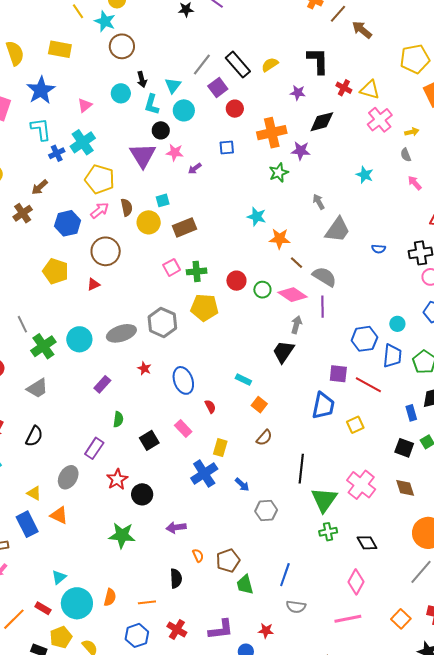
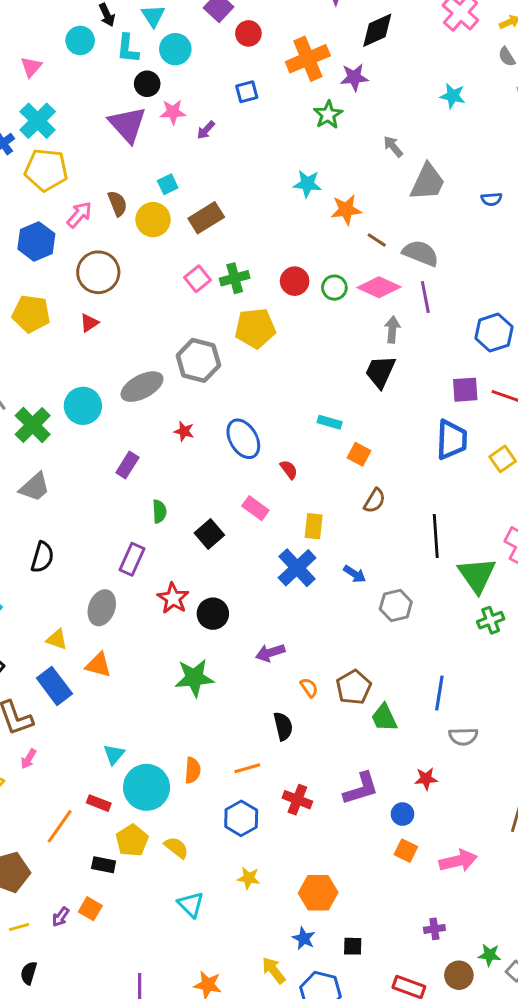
yellow pentagon: (100, 179) -> (46, 170), moved

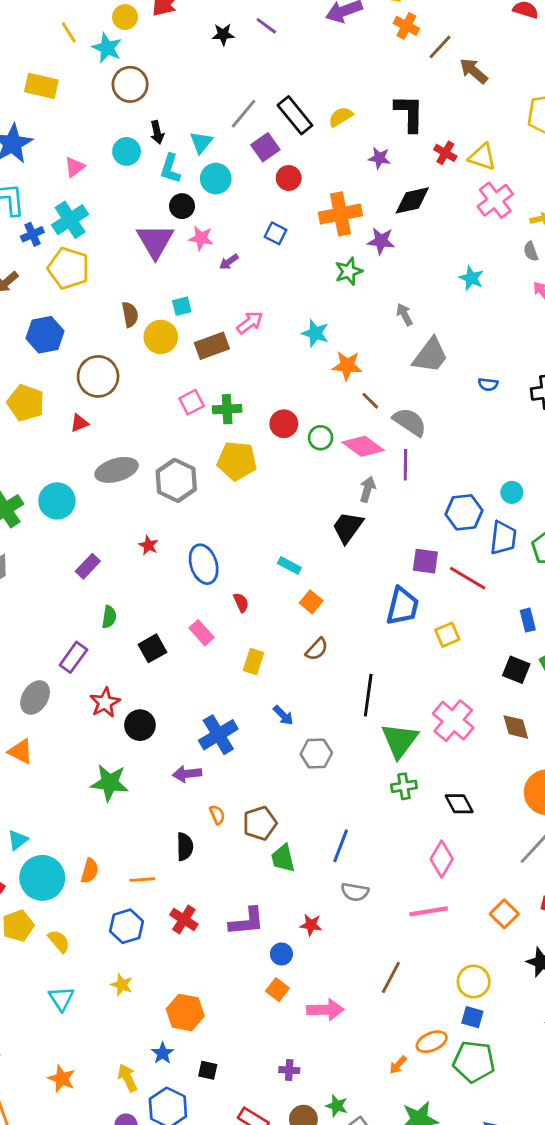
blue square: (247, 92) -> (275, 233), turned 30
pink arrow: (79, 215) -> (250, 323), moved
gray ellipse: (142, 387) -> (117, 470), moved
blue cross: (297, 568) -> (218, 735), moved

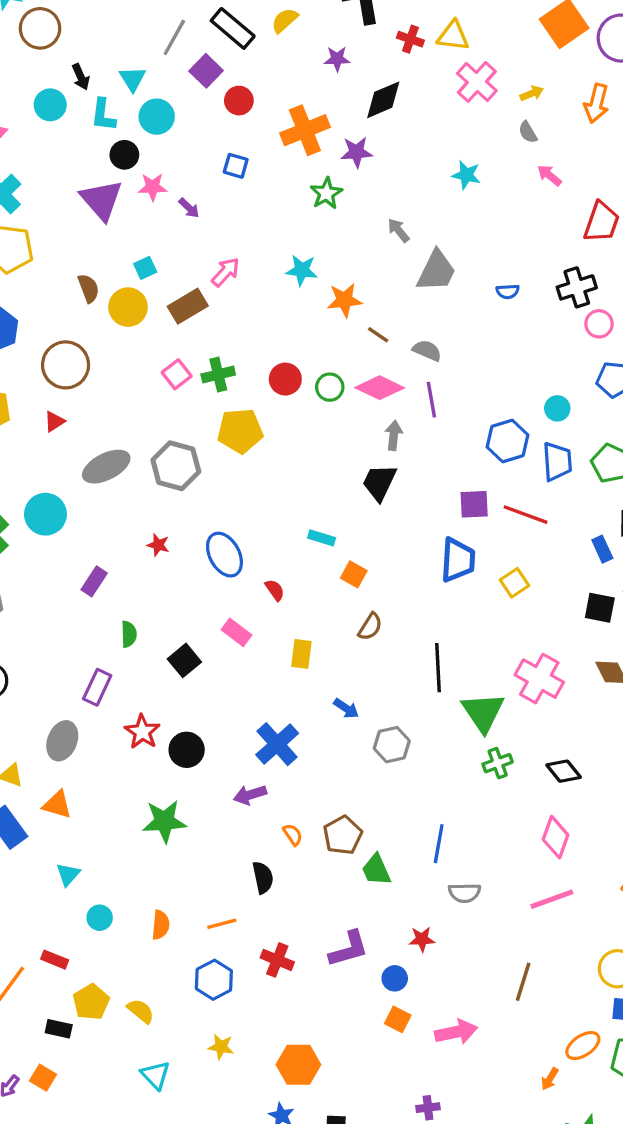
purple arrow: (229, 262) -> (189, 208), turned -90
gray semicircle: (410, 422) -> (427, 350), size x0.7
cyan triangle: (18, 840) -> (68, 874), moved
cyan circle: (42, 878) -> (100, 918), moved, size x0.5

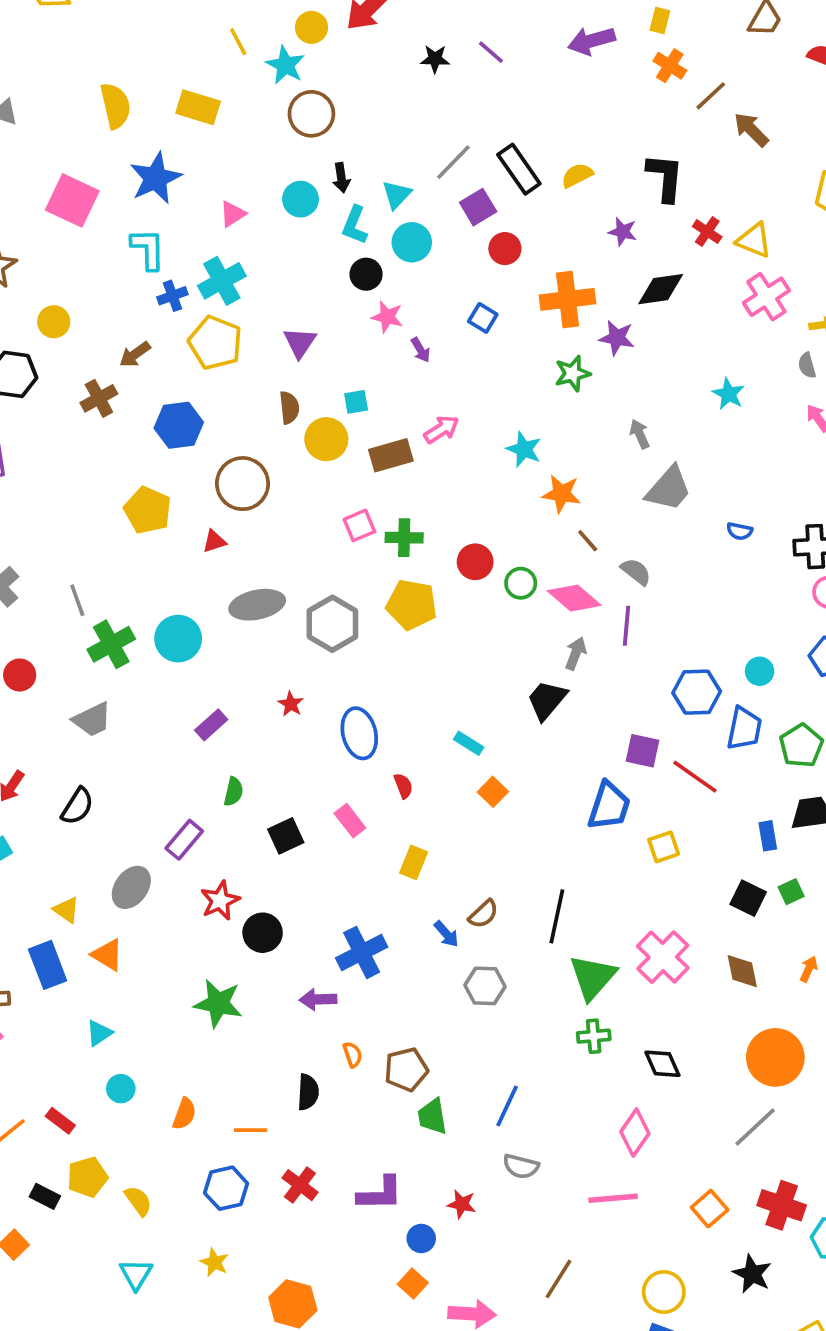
purple triangle: (101, 200) -> (300, 343), moved, size x0.7
brown semicircle: (370, 627) -> (483, 914), moved

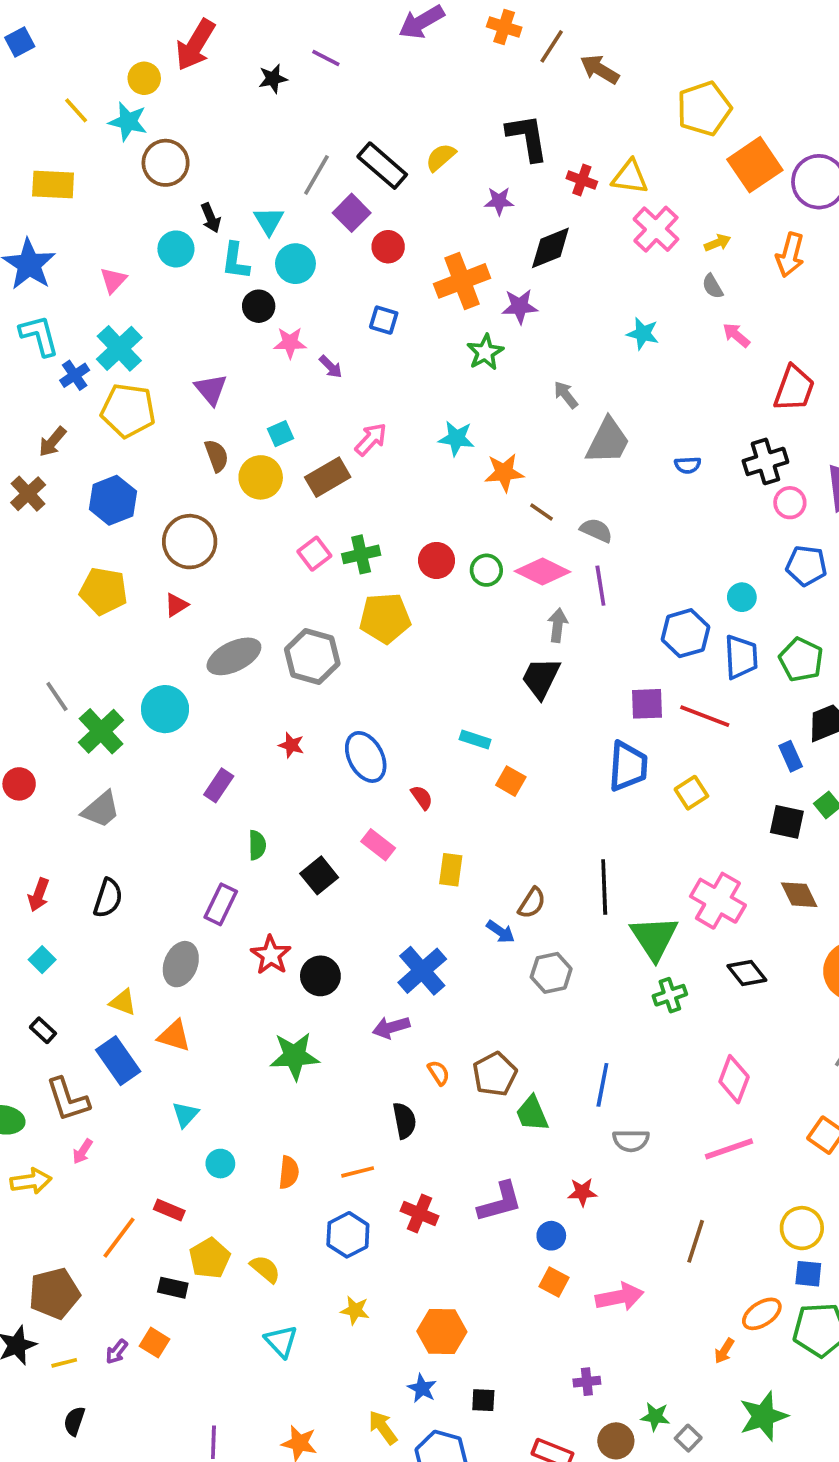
black diamond: (662, 1064) -> (747, 973), moved

